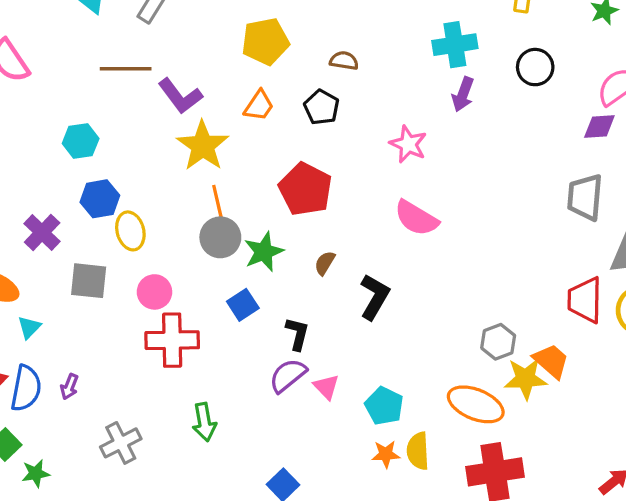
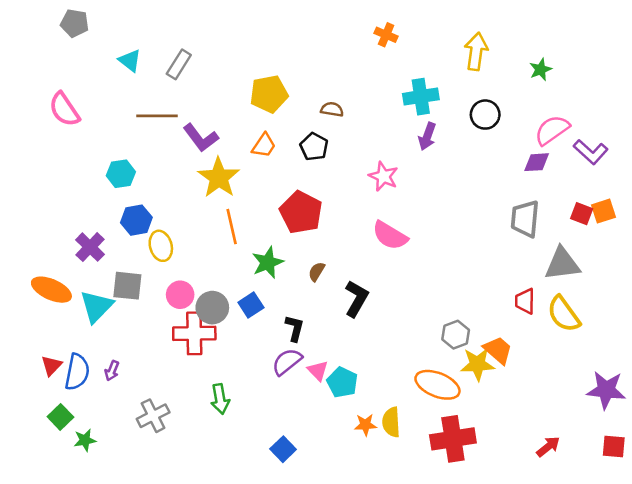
gray circle: (220, 237) -> (212, 308), moved
red trapezoid: (585, 300) -> (525, 301), size x0.7
cyan triangle: (29, 327) -> (96, 306), moved, size x1.8
cyan pentagon: (384, 406) -> (342, 382), moved

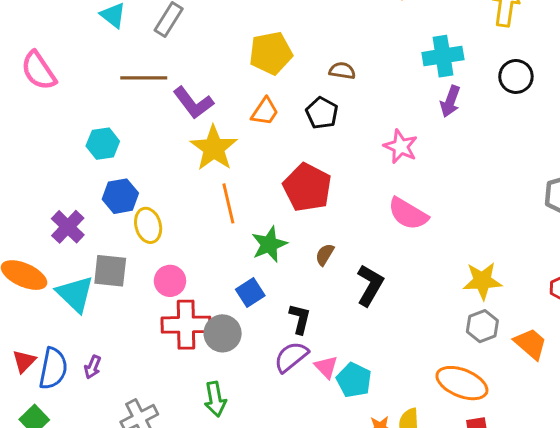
cyan triangle: (96, 306) -> (75, 294), turned -30
gray circle: (212, 308) -> (223, 333), moved
yellow star: (477, 364) -> (482, 281), moved

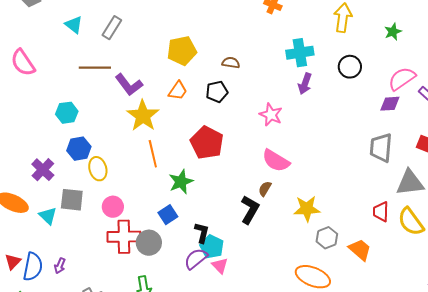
black pentagon: (322, 113) -> (217, 92), turned 30
brown semicircle: (325, 255) -> (265, 189), moved
yellow star: (482, 281) -> (307, 209), moved
cyan triangle: (75, 294) -> (48, 216), size x0.7
cyan pentagon: (354, 380) -> (212, 247), moved

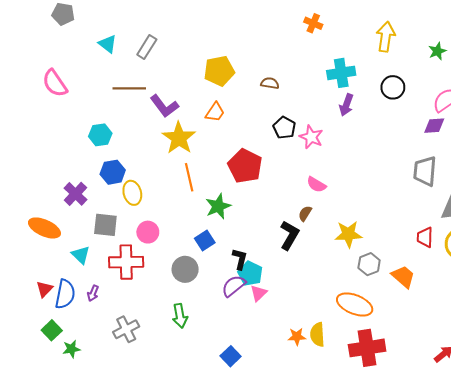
black pentagon: (217, 92) -> (284, 128), moved, turned -30
pink semicircle: (276, 161) -> (316, 185), size x0.7
cyan triangle: (48, 216) -> (81, 255), moved
red cross: (124, 237) -> (126, 262), moved
pink triangle: (220, 266) -> (258, 293), turned 30

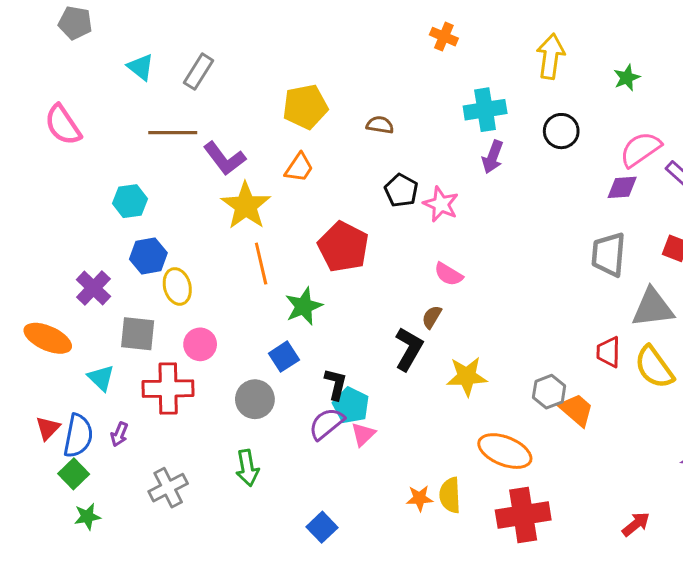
yellow star: (348, 234) -> (467, 376), moved
gray hexagon: (369, 264) -> (549, 392), moved
green square: (52, 330) -> (74, 474), moved

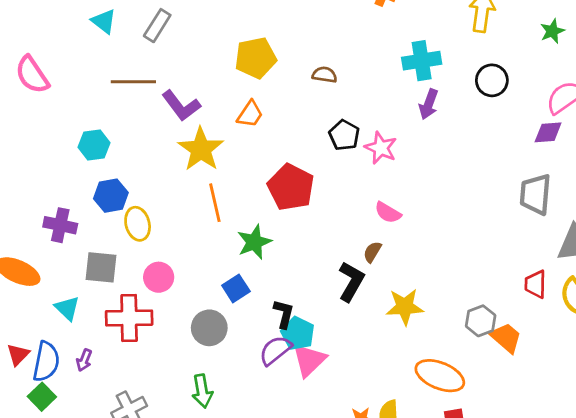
purple cross: (93, 288) -> (60, 225), turned -32
pink triangle: (363, 434) -> (309, 360), size x1.5

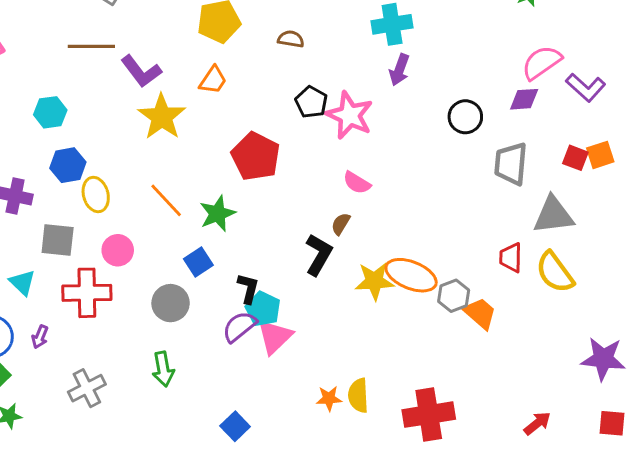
black circle: (492, 80) -> (465, 117), moved
pink star: (381, 148) -> (349, 115), size x1.4
orange line: (215, 203) -> (166, 200), moved, turned -30
orange ellipse: (440, 376) -> (411, 275), moved

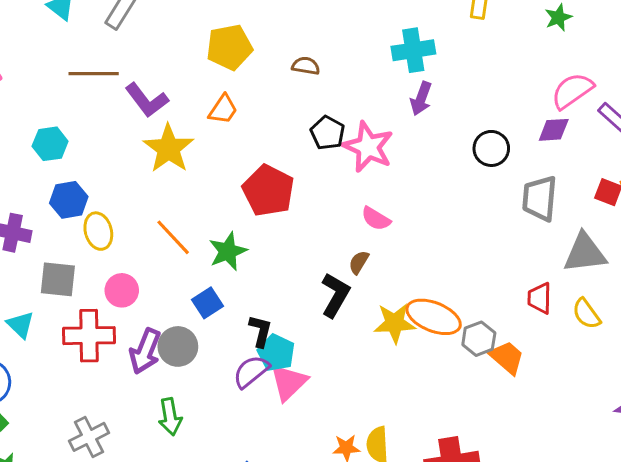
yellow semicircle: (555, 272) -> (586, 314), size x0.7
purple arrow: (40, 337) -> (145, 351), moved, size x1.8

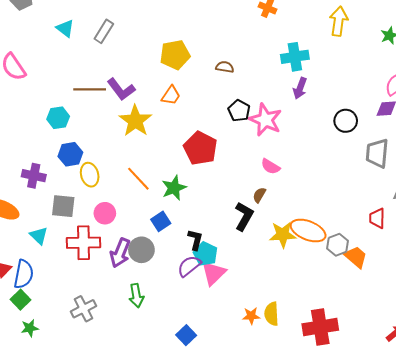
brown line: (94, 74) -> (90, 89), moved

